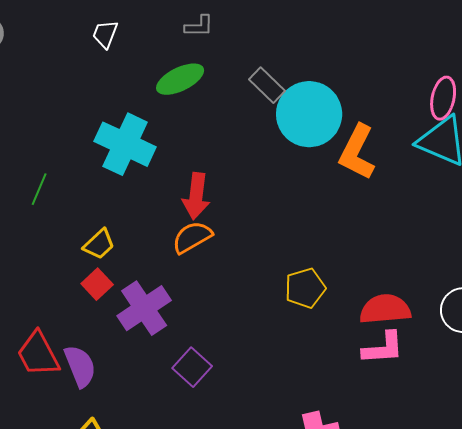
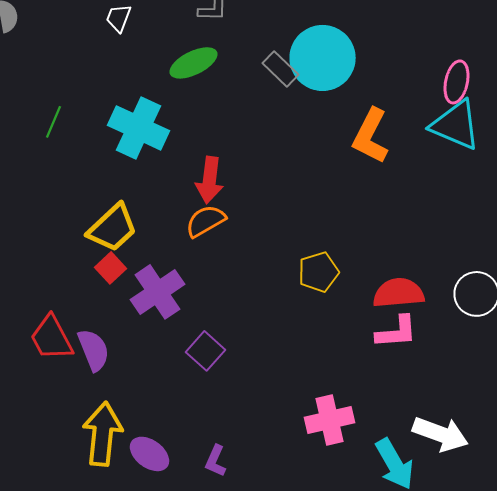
cyan circle: (309, 114) -> (322, 58), moved
green line: (39, 189) -> (54, 122), moved
yellow trapezoid: (99, 244) -> (112, 228), size x1.6

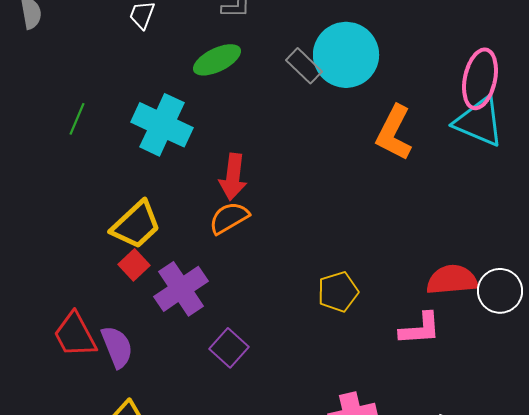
pink ellipse: (456, 82) -> (480, 79), size x1.4
yellow pentagon: (318, 272) -> (338, 292), moved
red semicircle: (398, 293) -> (452, 280), moved

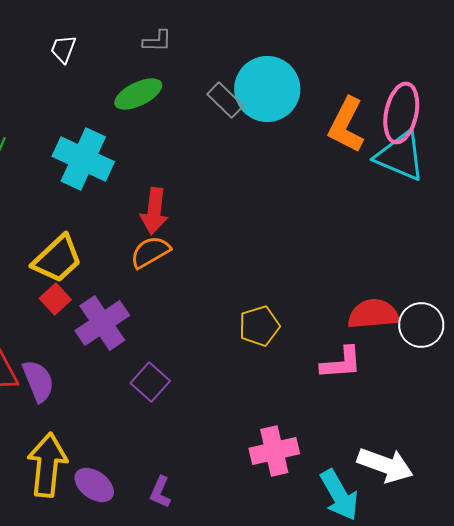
orange L-shape: (394, 133) -> (346, 125), moved

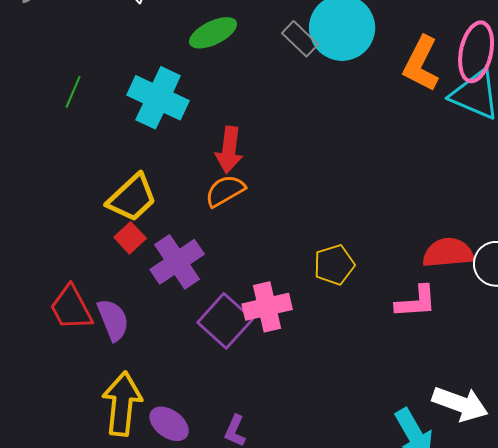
purple square: (150, 382) -> (225, 321), size x1.4
pink cross: (274, 451) -> (267, 307), moved

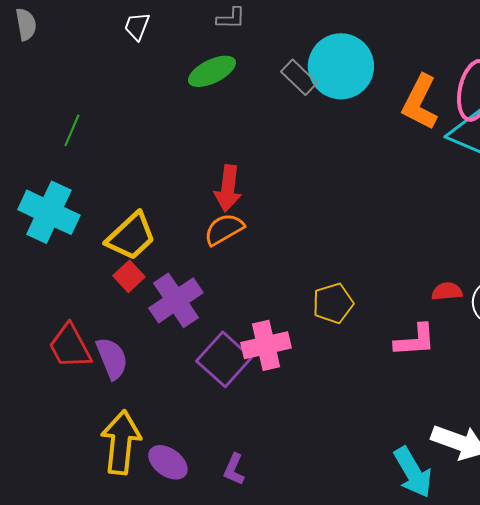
cyan cross: (158, 98) -> (49, 212), moved
red semicircle: (448, 253) -> (447, 291), size x0.6

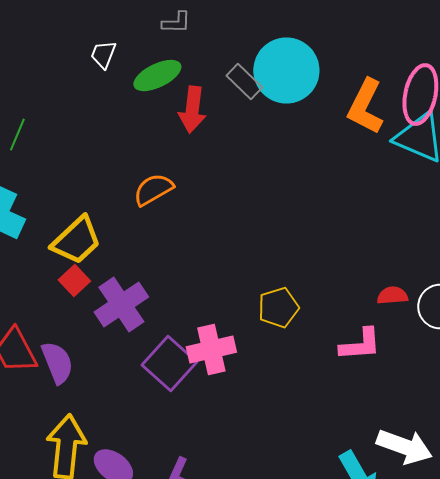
white trapezoid: (137, 26) -> (103, 55), moved
red arrow: (228, 188) -> (192, 110), moved
orange semicircle: (224, 229) -> (153, 190), moved

